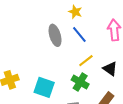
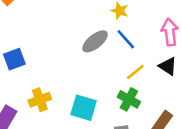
gray ellipse: (55, 35) -> (95, 41), turned 70
black triangle: (110, 69) -> (168, 66), moved

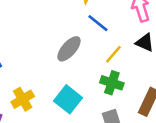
gray ellipse: (95, 41) -> (69, 49), moved
cyan square: (84, 108) -> (68, 99), turned 32

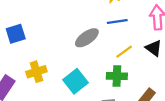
blue line: (98, 23) -> (117, 22), turned -60
green cross: (112, 83) -> (117, 76), turned -30

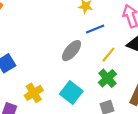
green cross: (117, 76) -> (107, 78), turned -30

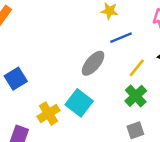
cyan square: (71, 92) -> (79, 103), moved

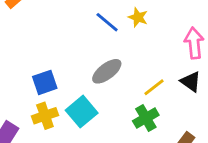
blue line: (121, 38) -> (107, 22), moved, turned 50
blue square: (16, 79) -> (45, 82), moved

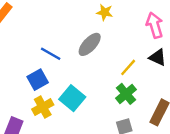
blue line: (107, 22) -> (51, 54), moved
gray ellipse: (107, 71) -> (90, 44), moved

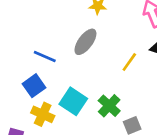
green cross: (126, 94) -> (109, 106), moved
yellow cross: (43, 107) -> (43, 114), turned -30

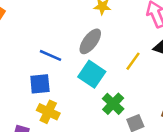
blue square: (34, 86) -> (40, 84), turned 30
cyan square: (73, 101) -> (92, 74), moved

